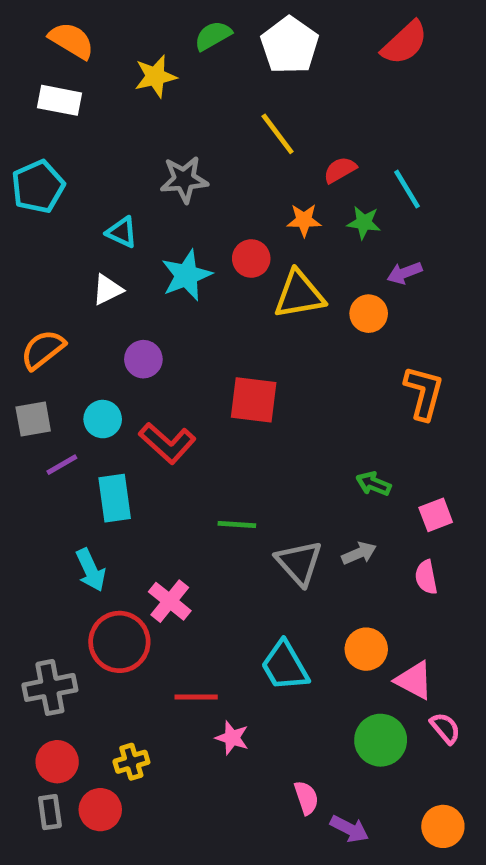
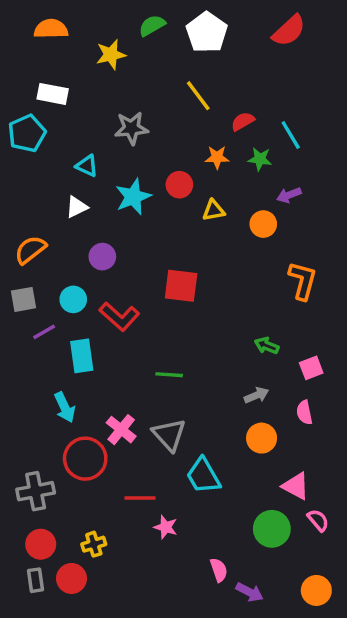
orange semicircle: (71, 40) -> (51, 29), turned -32
white rectangle: (60, 100) -> (53, 94), moved
yellow triangle: (299, 294) -> (214, 210), size x0.6
gray triangle: (299, 563) -> (169, 435), moved
orange circle: (366, 649) -> (262, 438), moved

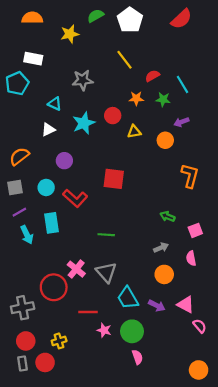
purple line: (44, 332) -> (19, 212), moved
cyan arrow: (65, 407) -> (27, 235), moved
green circle: (272, 529) -> (132, 331), moved
purple arrow: (250, 592) -> (157, 306), moved

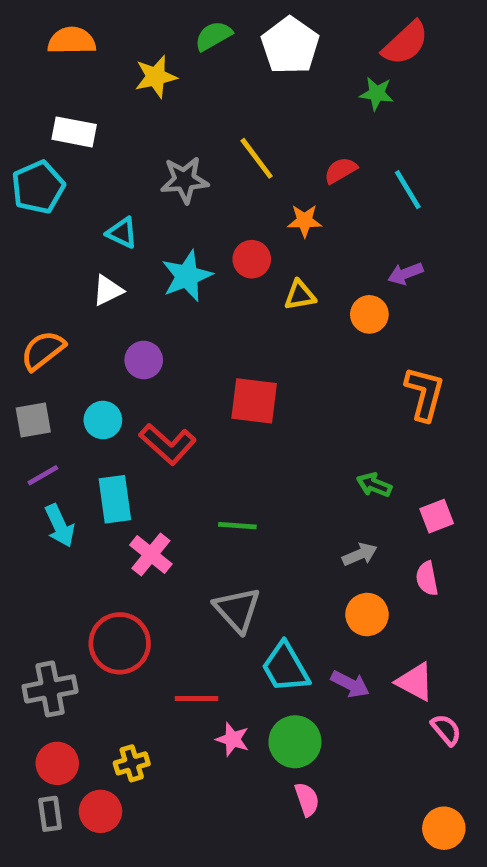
yellow line: (124, 60) -> (257, 158), moved
green star: (163, 99) -> (377, 94), moved
pink cross: (76, 269) -> (151, 554), moved

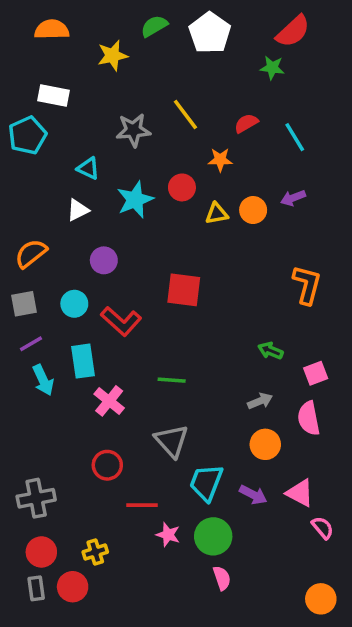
orange circle: (369, 314) -> (253, 210), moved
pink semicircle: (427, 578) -> (309, 418), size x1.4
red circle: (120, 643) -> (107, 465), moved, size x0.7
cyan trapezoid: (285, 667) -> (206, 483), turned 51

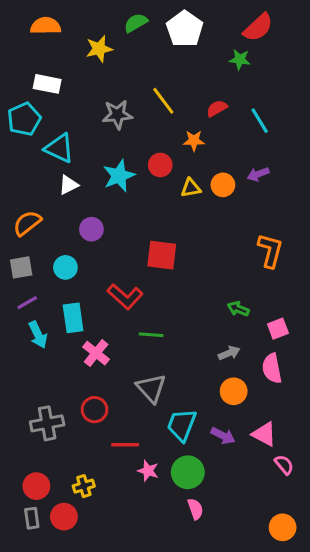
cyan triangle: (88, 168) -> (59, 148), moved, size x1.5
red L-shape: (121, 321) -> (125, 296), moved
gray cross: (36, 498) -> (47, 423), moved

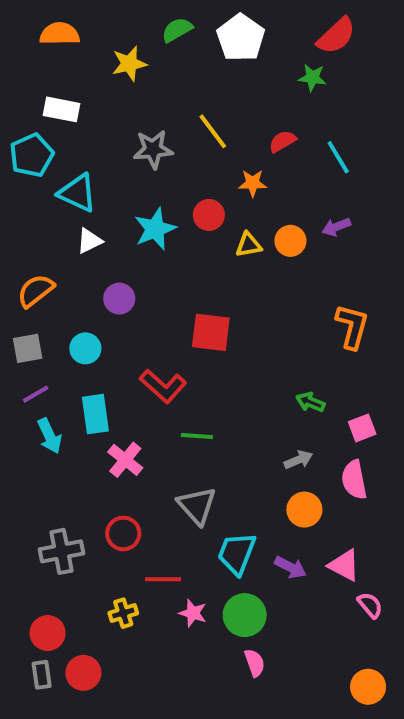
yellow cross: (84, 486) -> (123, 613), moved

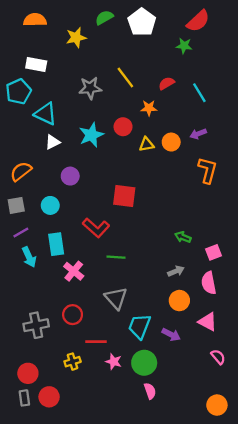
orange L-shape: (352, 326) -> (208, 170), moved
pink triangle: (344, 565) -> (208, 322), moved

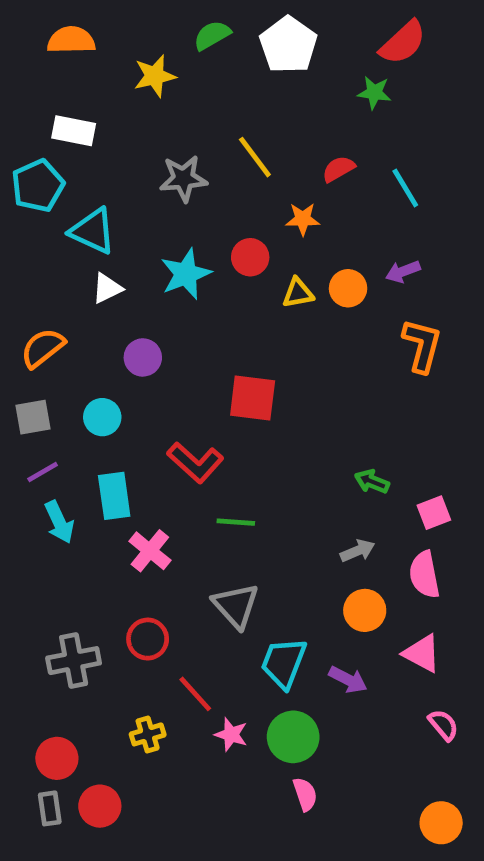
red line: (96, 342) -> (195, 694), turned 48

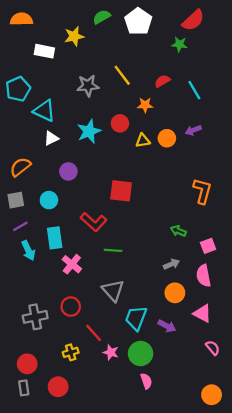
orange semicircle: (71, 40) -> (21, 19), moved
white rectangle: (74, 131) -> (44, 51), moved
orange L-shape: (422, 346) -> (202, 191), moved
red circle: (100, 806) -> (58, 387), moved

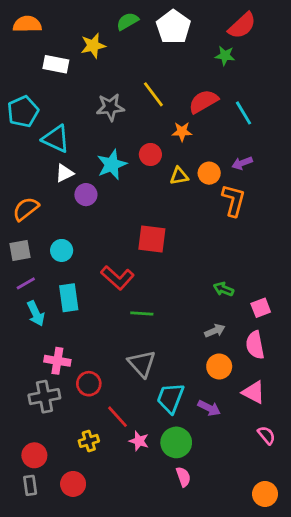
red semicircle: (162, 81) -> (203, 101), size x1.5
purple circle: (68, 171) -> (86, 195), moved
orange L-shape: (202, 191) -> (233, 200), moved
pink cross: (72, 264) -> (57, 361), moved, turned -30

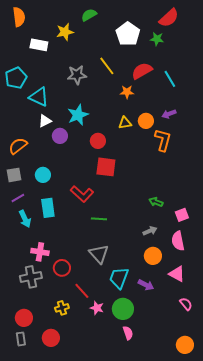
orange semicircle: (27, 24) -> (19, 17), turned 84
white pentagon: (173, 27) -> (128, 34), moved
red circle: (150, 154) -> (98, 141), moved

